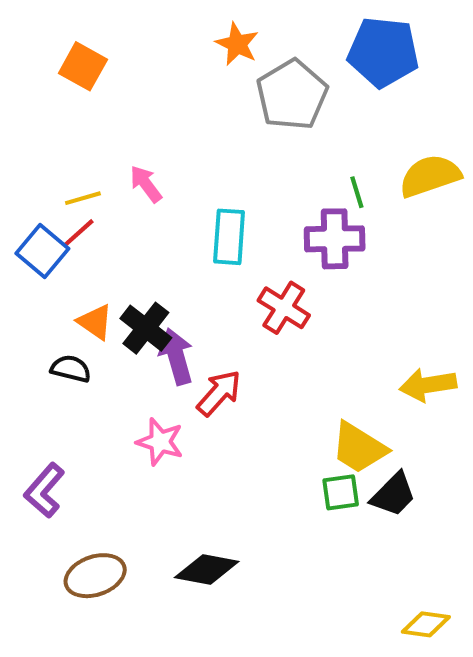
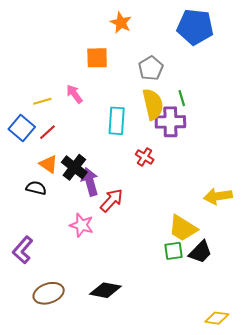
orange square: (83, 66) -> (97, 58), moved, turned -30
gray pentagon: (292, 95) -> (151, 68), moved, size x0.7
yellow semicircle: (430, 176) -> (153, 104), moved, turned 96
red line: (79, 233) -> (48, 132), moved
red cross: (284, 308) -> (145, 157), size x0.7

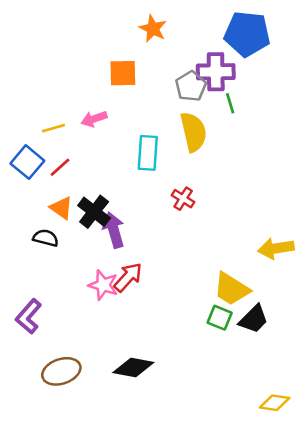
pink arrow: (74, 94) -> (94, 119), turned -72
green line: (182, 98) -> (230, 103), moved
purple cross: (170, 122) -> (216, 72), moved
red arrow: (112, 200) -> (128, 277), moved
green square: (173, 251) -> (220, 318), turned 30

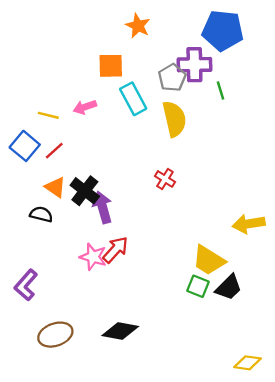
green line: (230, 103) -> (220, 91), moved
yellow line: (53, 128) -> (48, 115), turned 30
cyan rectangle: (148, 153) -> (133, 99), moved, turned -32

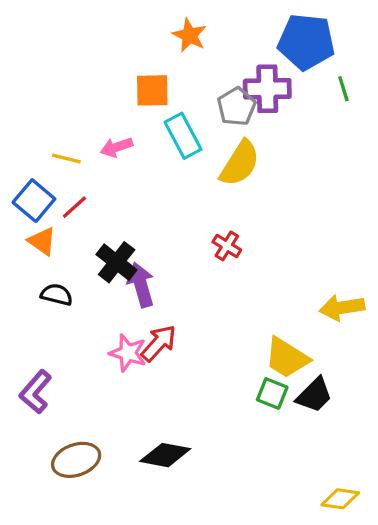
green line: (220, 91) -> (343, 89), moved
yellow semicircle: (174, 119) -> (240, 163), turned 45
orange triangle: (55, 187) -> (42, 241), moved

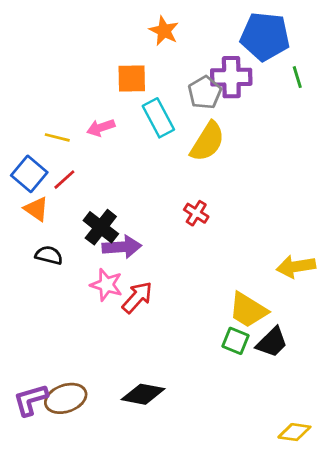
purple arrow: (141, 285) -> (122, 247), turned 102
pink star: (128, 353) -> (106, 285), moved
purple L-shape: (36, 392) -> (31, 400), moved, turned 33

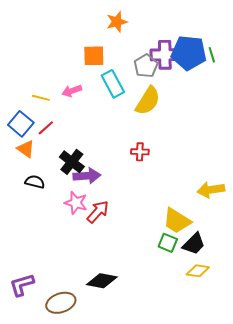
orange star: (164, 31) -> (117, 22), turned 30
blue pentagon: (265, 36) -> (189, 53), moved
red cross: (196, 213) -> (140, 152), turned -30
brown ellipse: (66, 398) -> (61, 303), moved
yellow diamond: (294, 432) -> (198, 271), moved

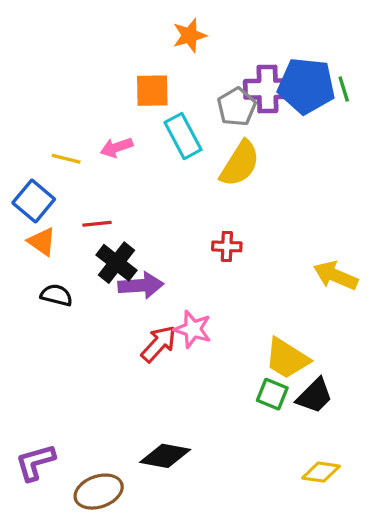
red line: (46, 128) -> (97, 224), moved, turned 36
yellow arrow: (211, 190) -> (336, 276), moved, turned 32
pink star: (76, 203) -> (193, 329), moved
yellow diamond: (198, 271) -> (321, 472), moved

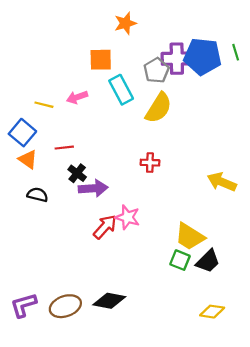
green line: (344, 89) -> (236, 52), moved
black cross: (116, 263) -> (77, 173), size x0.7
brown ellipse: (99, 492) -> (65, 306), moved

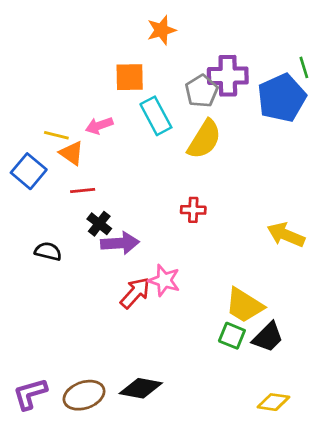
blue pentagon: (202, 56) -> (282, 98), moved, turned -30
orange triangle: (28, 159) -> (72, 153), moved

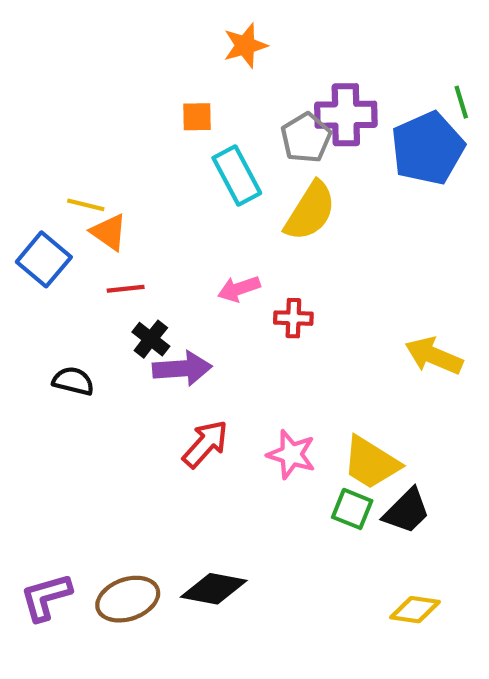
orange square: (130, 77) -> (197, 117), size x0.7
pink arrow: (99, 126) -> (239, 289), moved
pink star: (164, 280) -> (291, 454), moved

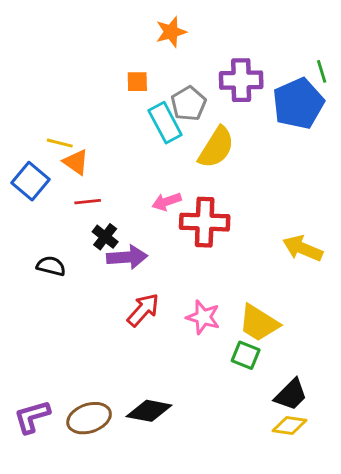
gray pentagon: (306, 138) -> (189, 104), moved
red cross: (293, 318) -> (205, 222), size x1.8
black trapezoid: (407, 511) -> (291, 395), moved

